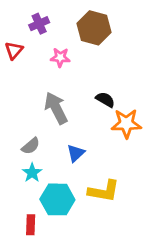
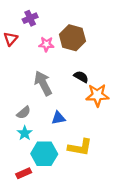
brown hexagon: (94, 28) -> (72, 38), moved
blue triangle: (76, 153) -> (58, 118), turned 32
red rectangle: (31, 225) -> (24, 173), turned 64

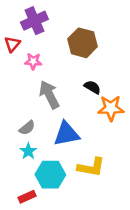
purple cross: (30, 18) -> (34, 21), size x1.5
pink star: (46, 44) -> (33, 61), moved
blue triangle: (58, 118) -> (66, 134), size x1.6

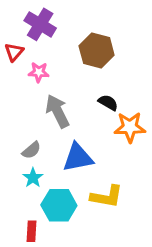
purple cross: (34, 21) -> (40, 24), turned -35
red rectangle: (27, 197) -> (31, 231), turned -63

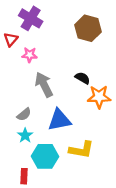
brown hexagon: (97, 50) -> (88, 28), moved

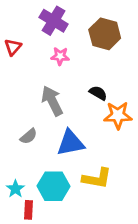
purple cross: (31, 18) -> (54, 21), moved
pink star: (30, 55) -> (60, 56), moved
cyan star: (25, 135) -> (15, 189), moved

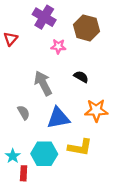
pink star: (60, 56) -> (58, 46), moved
orange star: (118, 115) -> (96, 110), moved
gray semicircle: (29, 136) -> (24, 113), turned -80

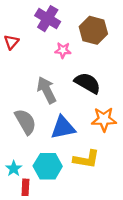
black semicircle: (81, 77) -> (88, 83), size x1.6
gray semicircle: (24, 113) -> (25, 122), size x1.6

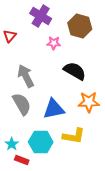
gray arrow: (47, 90) -> (26, 76), moved
red rectangle: (25, 187) -> (22, 160), turned -72

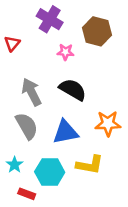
black semicircle: (75, 71) -> (73, 90), moved
cyan star: (12, 144) -> (15, 165), moved

